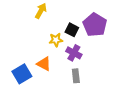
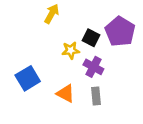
orange triangle: (44, 64) -> (66, 93), moved
blue square: (22, 74) -> (28, 78), moved

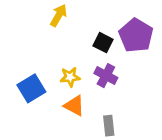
yellow star: (71, 50) -> (70, 77), moved
gray rectangle: (96, 96) -> (109, 126), moved

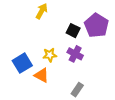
orange triangle: (74, 106) -> (42, 75), moved
gray rectangle: (109, 126) -> (77, 90), turned 40

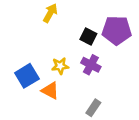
purple pentagon: (97, 25) -> (117, 30), turned -30

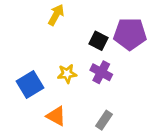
orange triangle: (50, 91) -> (56, 116), moved

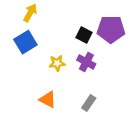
yellow arrow: (56, 15) -> (30, 13), moved
blue square: (30, 85) -> (25, 42), moved

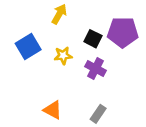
yellow arrow: (30, 13) -> (59, 14), moved
yellow star: (57, 63) -> (63, 56), moved

